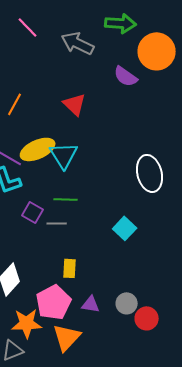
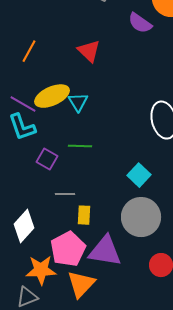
cyan triangle: (64, 155) -> (78, 102), size x0.7
gray line: (57, 223) -> (65, 194), moved
gray circle: (127, 303) -> (141, 217), moved, size x1.8
purple triangle: (91, 304) -> (105, 251), size x1.8

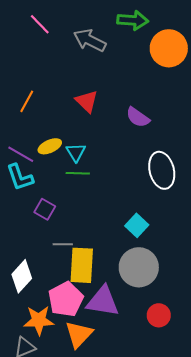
purple semicircle: (140, 23) -> (138, 117), moved
yellow ellipse: (52, 96) -> (50, 146), size x0.7
green line: (80, 146) -> (78, 173), moved
yellow rectangle: (84, 215) -> (82, 265), size x1.8

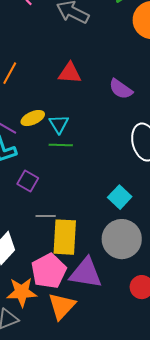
red triangle: (87, 101) -> (70, 73), turned -40

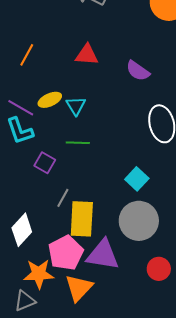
green line: (61, 145) -> (78, 143), moved
gray line: (46, 216) -> (63, 198), turned -60

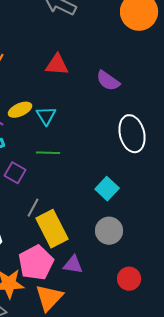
yellow rectangle: (82, 219) -> (52, 229), turned -30
gray circle: (139, 221) -> (109, 231), size x0.7
purple triangle: (103, 255) -> (73, 265), size x0.6

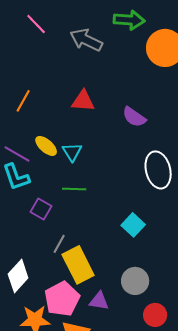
yellow ellipse: (20, 110) -> (46, 146), turned 65
gray circle: (109, 231) -> (135, 281), moved

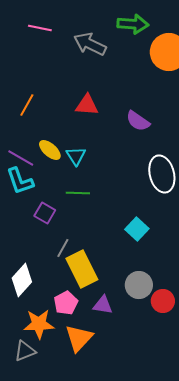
pink line: (36, 24) -> (40, 28), turned -35
pink pentagon: (62, 299) -> (66, 303), size x0.7
red circle: (155, 315) -> (163, 301), moved

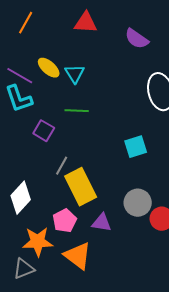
cyan square: (137, 229) -> (136, 147), turned 30
orange triangle: (79, 338) -> (78, 256), turned -36

